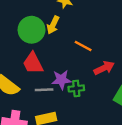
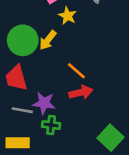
red arrow: (104, 68) -> (81, 92), moved
green cross: (76, 88) -> (51, 125), moved

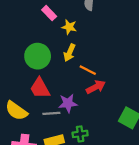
yellow arrow: (48, 40) -> (70, 53), moved
green cross: (51, 125) -> (80, 134), moved

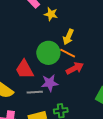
yellow arrow: (70, 53) -> (68, 37), moved
green circle: (38, 56) -> (48, 53), moved

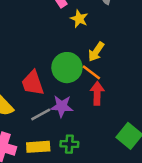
red arrow: (75, 68) -> (97, 93), turned -72
gray line: (35, 92) -> (41, 115), turned -35

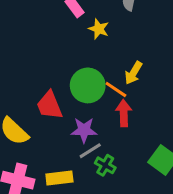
yellow arrow: (96, 52) -> (133, 73), moved
gray line: (41, 115) -> (90, 151), moved
green cross: (69, 144) -> (105, 165), moved, turned 30

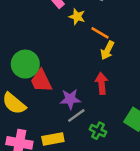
green circle: (88, 85) -> (25, 64), moved
orange line: (116, 89) -> (100, 33), moved
green cross: (105, 165) -> (98, 131), moved

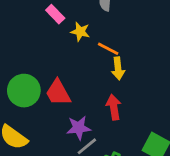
yellow arrow: (107, 50) -> (118, 68), turned -30
red trapezoid: (41, 81) -> (58, 93), moved

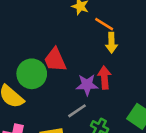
green circle: (24, 91) -> (32, 74), moved
purple star: (79, 128) -> (87, 85), moved

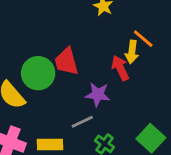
orange line: (104, 24) -> (143, 39), moved
red arrow: (104, 77) -> (120, 68), moved, turned -30

